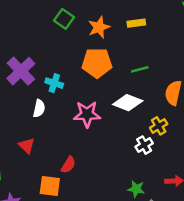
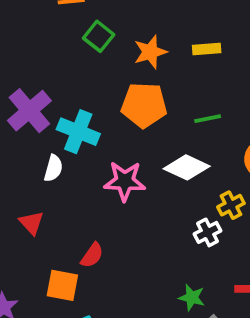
cyan cross: (54, 83) -> (78, 132), size x1.5

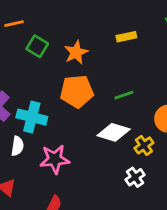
yellow rectangle: (207, 49) -> (126, 37), moved
pink star: (125, 181) -> (55, 159), moved
yellow cross: (231, 205) -> (144, 145), moved

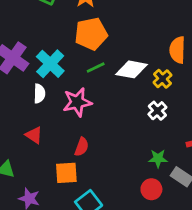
green line: (124, 95) -> (96, 68), moved
cyan cross: (32, 117) -> (50, 64), turned 36

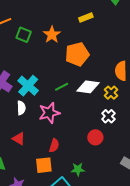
orange pentagon: (91, 34) -> (77, 54), moved
green star: (158, 159) -> (78, 169), moved
red circle: (151, 189) -> (95, 137), moved

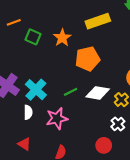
yellow rectangle: (86, 17) -> (98, 21), size x1.6

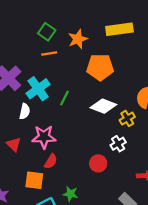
orange line: (14, 22) -> (49, 54), moved
green line: (71, 92) -> (64, 98), moved, turned -48
pink star: (57, 118) -> (44, 137), moved

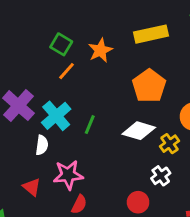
orange line: (49, 54) -> (66, 71), turned -35
orange pentagon: (100, 67) -> (149, 86), moved, turned -30

